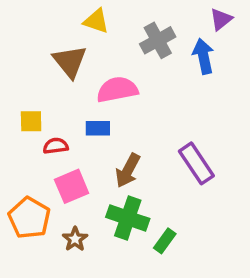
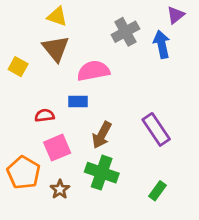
yellow triangle: (96, 21) -> (57, 16), moved
yellow square: (31, 121) -> (18, 67), moved, turned 30
green rectangle: (165, 241) -> (157, 191), moved

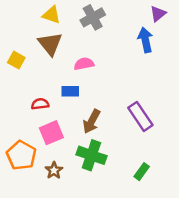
gray cross: (125, 32) -> (93, 17), moved
pink semicircle: (93, 71) -> (84, 64), size x0.7

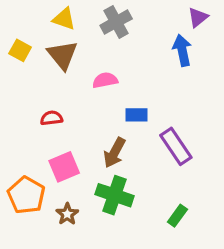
yellow square: (16, 60) -> (20, 50), moved
blue rectangle: (70, 91) -> (137, 115), moved
red semicircle: (40, 104) -> (52, 118), moved

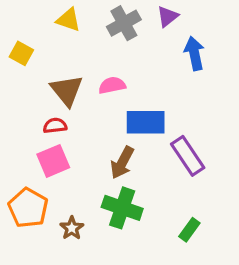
purple triangle: (198, 17) -> (168, 16), moved
brown triangle: (63, 55) -> (67, 90), moved
blue rectangle: (137, 115) -> (146, 122), size x1.6
pink square: (64, 167) -> (53, 161), moved

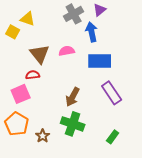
yellow triangle: (68, 20) -> (28, 19), moved
blue arrow: (194, 53) -> (92, 32), moved
blue rectangle: (146, 122) -> (100, 61), moved
pink square: (53, 161) -> (21, 94), moved

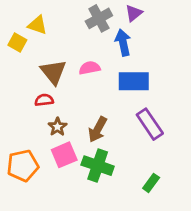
pink square: (21, 94) -> (64, 155), moved
orange pentagon: (17, 124) -> (23, 166), turned 30
brown star: (43, 136) -> (57, 127), moved

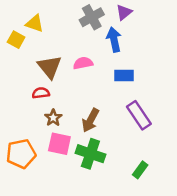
blue rectangle: (134, 81) -> (124, 76), size x0.7
pink square: (64, 155) -> (59, 144), turned 35

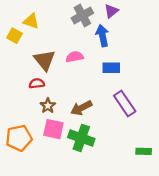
brown arrow: (90, 120) -> (81, 108), turned 35
green rectangle: (140, 170) -> (144, 151), moved, turned 56

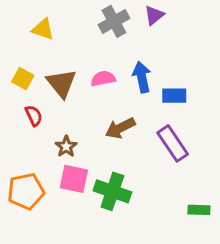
yellow square: (14, 36) -> (23, 79), moved
blue arrow: (102, 36) -> (142, 77), moved
blue rectangle: (111, 68) -> (174, 96), moved
red semicircle: (37, 83) -> (34, 116), moved, turned 72
brown arrow: (81, 108) -> (120, 128), moved

